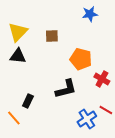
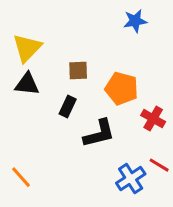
brown square: (52, 36) -> (78, 70), moved
black rectangle: (28, 101) -> (68, 107), moved

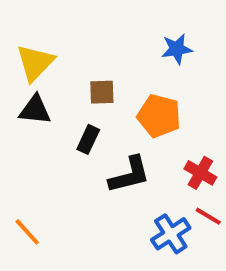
blue star: (135, 21) -> (177, 49), moved
red cross: (153, 119) -> (200, 173), moved

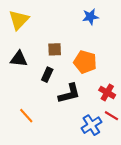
blue star: (177, 49) -> (90, 17), moved
yellow triangle: (35, 63) -> (19, 20), moved
orange line: (27, 232) -> (26, 116), moved

